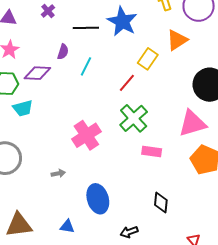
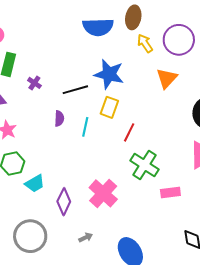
yellow rectangle: (148, 59) -> (109, 107), moved
purple diamond: (37, 73) -> (64, 202), moved, turned -52

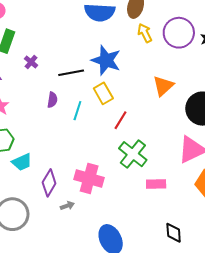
orange triangle: (167, 78) -> (163, 86), moved
yellow rectangle: (109, 107) -> (103, 93), turned -55
pink cross: (103, 193) -> (89, 178), turned -32
gray arrow: (86, 237) -> (67, 206), moved

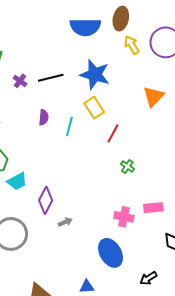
black line: (71, 73) -> (51, 78), moved
green cross: (133, 154) -> (127, 166), size x0.5
pink cross: (89, 178) -> (124, 217), moved, size x0.7
pink rectangle: (156, 184) -> (153, 208), moved

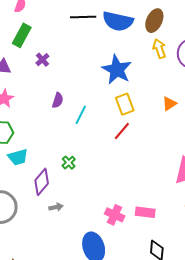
black line: (51, 78) -> (83, 17), moved
orange triangle: (153, 96) -> (169, 104), size x0.7
yellow rectangle: (94, 108) -> (125, 104), moved
green cross: (127, 166) -> (69, 163), moved

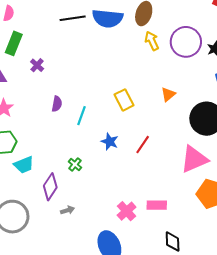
blue star: (117, 70) -> (110, 142), moved, size x0.6
red line: (122, 131) -> (143, 145), moved
pink cross: (115, 215) -> (127, 211), turned 30

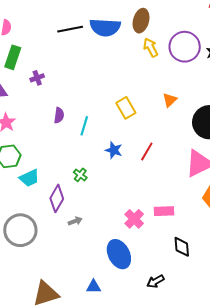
purple cross: (37, 65) -> (37, 78), turned 32

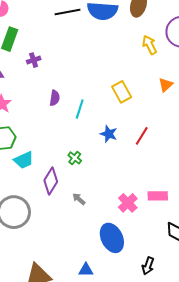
yellow arrow: (151, 47) -> (150, 45), moved
gray arrow: (75, 221) -> (79, 199), moved, turned -120
black arrow: (155, 281) -> (148, 266), turned -42

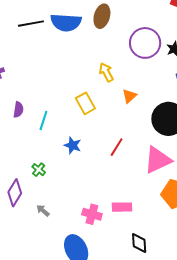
yellow arrow: (150, 45) -> (106, 72), moved
red line: (142, 136) -> (117, 147), moved
pink cross: (128, 203) -> (92, 214), turned -30

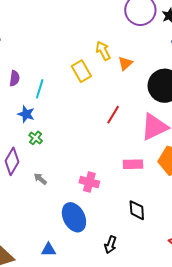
yellow arrow: (106, 72) -> (103, 51), moved
blue star: (73, 145) -> (26, 114), moved
pink rectangle: (122, 207) -> (133, 164), moved

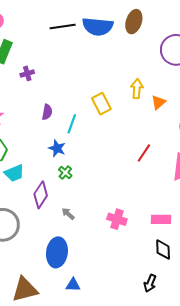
yellow arrow: (103, 51) -> (137, 89), turned 30
yellow rectangle: (81, 71) -> (101, 104), moved
pink rectangle: (133, 164) -> (161, 219), moved
blue ellipse: (74, 217) -> (57, 252), moved, turned 32
black arrow: (110, 245) -> (150, 283), moved

